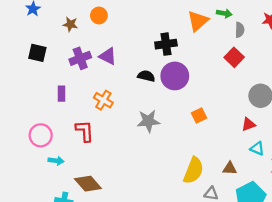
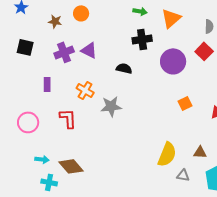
green arrow: (224, 13) -> (140, 11), moved
purple circle: (175, 76) -> (173, 61), moved
orange square: (199, 116) -> (185, 103), moved
gray star: (148, 121) -> (111, 106), moved
cyan arrow: (56, 161) -> (42, 159), moved

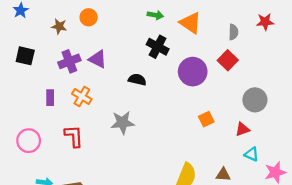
orange triangle: (171, 18) -> (190, 23), turned -45
black cross: (142, 39) -> (158, 47), turned 36
orange cross: (85, 90) -> (82, 96), moved

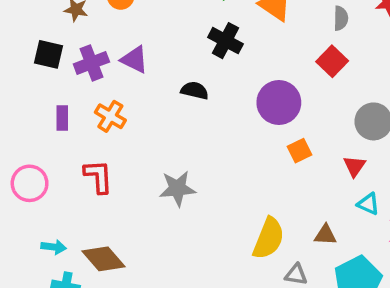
black square: (25, 56) -> (48, 54), moved
purple circle: (193, 72) -> (279, 103), moved
gray star: (123, 123) -> (177, 188), moved
red triangle: (242, 129) -> (355, 166), turned -35

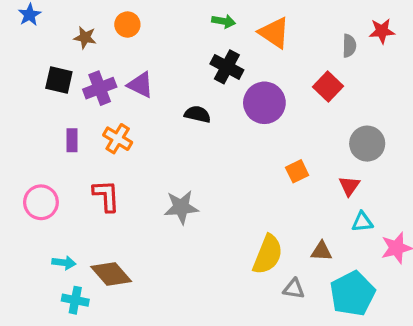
gray semicircle: (341, 18) -> (349, 46), moved
purple circle: (279, 103) -> (264, 103), moved
cyan triangle: (368, 204) -> (362, 222), turned -30

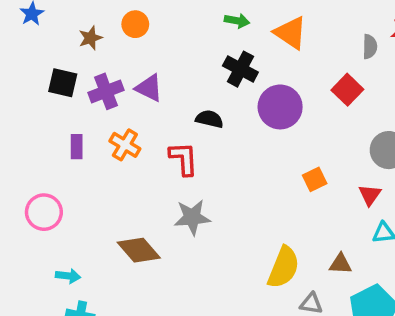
brown star: (85, 38) -> (90, 38), turned -30
red L-shape: (106, 196) -> (184, 159), moved
brown diamond: (111, 274) -> (139, 250), moved

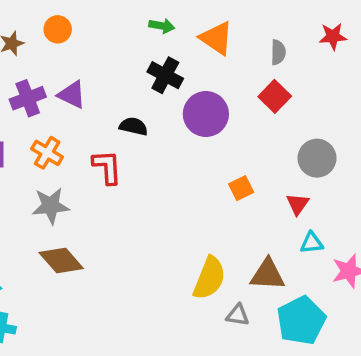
gray semicircle: (370, 47) -> (278, 52), moved
gray star: (192, 217) -> (51, 206), moved
brown triangle: (340, 264) -> (268, 275), size x1.5

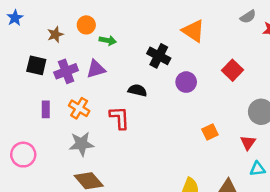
green arrow: (162, 26) -> (108, 40), moved
gray semicircle: (278, 52) -> (248, 17), moved, turned 56
purple triangle: (72, 95) -> (96, 69), turned -42
purple circle: (206, 114) -> (186, 82), size x0.7

